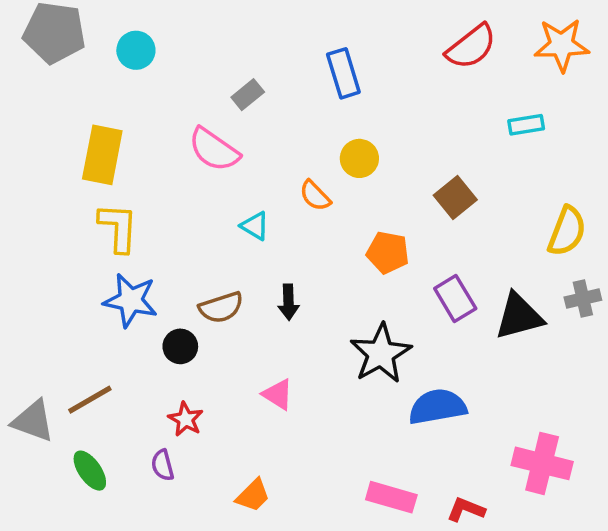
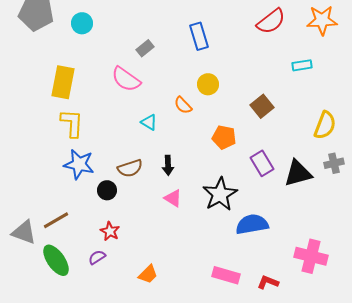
pink triangle: (278, 394) -> (173, 198), moved
purple semicircle: (163, 465) -> (97, 257), turned 72
green ellipse: (90, 471) -> (56, 260), size x1.4

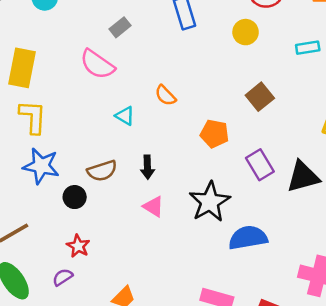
yellow circle: (208, 84) -> (246, 32), moved

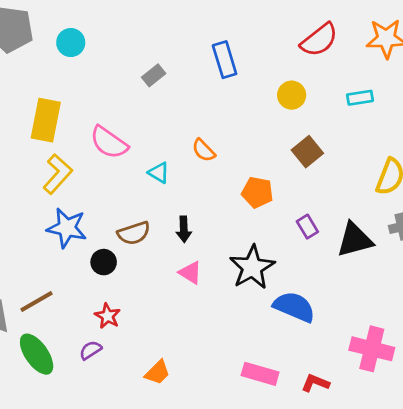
yellow circle: (246, 32) -> (292, 95), moved
pink semicircle: (97, 64) -> (109, 142), moved
yellow L-shape: (33, 117) -> (58, 174), turned 39
purple rectangle: (260, 165) -> (307, 227), size x0.7
blue semicircle: (248, 238) -> (294, 307), turned 33

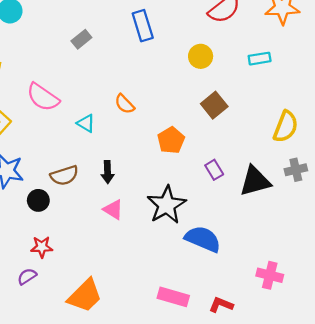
orange pentagon: (257, 192) -> (171, 140), turned 30
red star: (108, 316) -> (42, 247), turned -30
pink cross: (372, 349) -> (270, 275), size x0.7
orange trapezoid: (158, 373) -> (85, 296), size x1.6

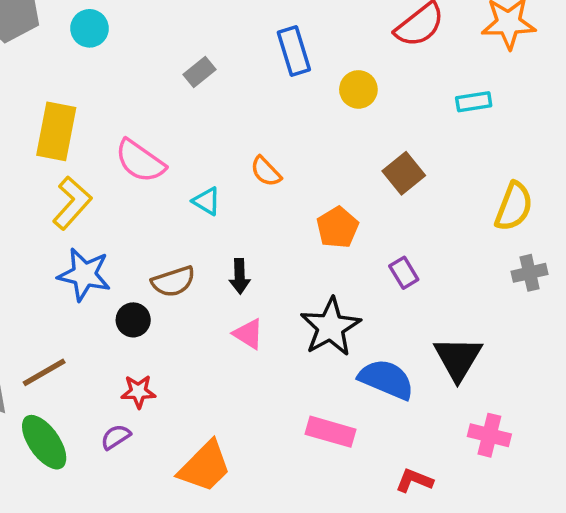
yellow circle: (201, 56) -> (358, 89), moved
black triangle: (255, 181) -> (458, 358), moved, turned -44
pink rectangle: (173, 297) -> (330, 432), moved

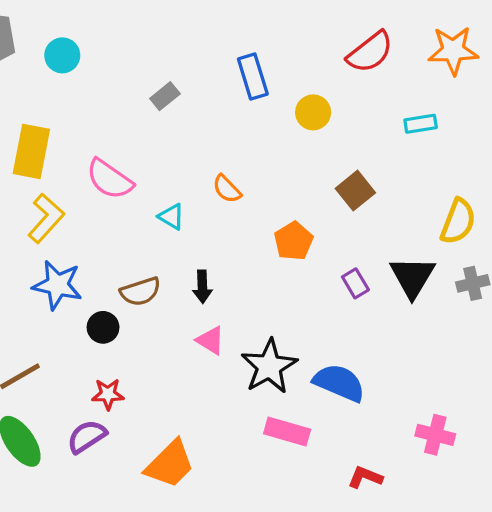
black star: (330, 327) -> (269, 366), moved
black triangle: (458, 358) -> (412, 277), moved
purple semicircle: (116, 437) -> (87, 436), size x1.4

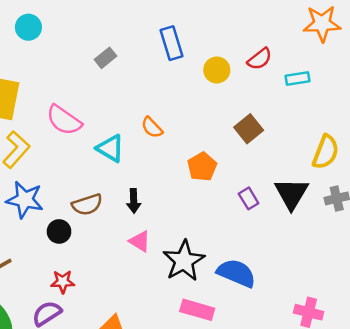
red semicircle: (370, 52) -> (260, 59), moved, size x0.7
cyan triangle: (171, 217) -> (110, 148), size x1.4

